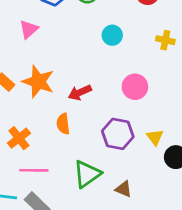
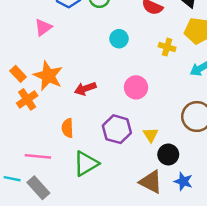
orange semicircle: (63, 124) -> (67, 128), moved
orange cross: (19, 138) -> (27, 99), moved
brown triangle: (123, 189) -> (151, 182), moved, size x1.5

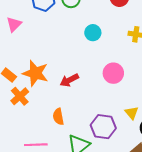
pink triangle: (43, 27) -> (14, 24), moved
purple hexagon: (117, 129) -> (103, 127), moved

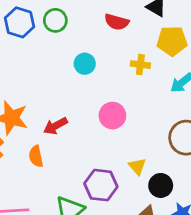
orange semicircle: (58, 117) -> (36, 156), moved

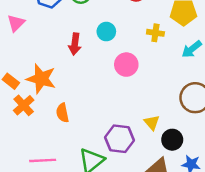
pink circle: (112, 116) -> (126, 65), moved
red arrow: (56, 126) -> (75, 44), moved, turned -55

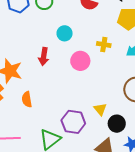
yellow cross: (155, 33) -> (104, 44), moved
red arrow: (75, 44) -> (44, 57), moved

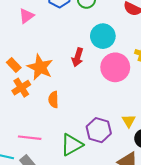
cyan circle: (65, 33) -> (103, 36), size x1.5
pink circle: (80, 61) -> (115, 67), size x1.4

